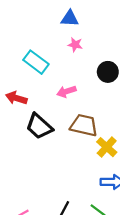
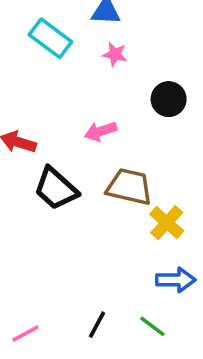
cyan rectangle: (36, 62) -> (50, 38), moved

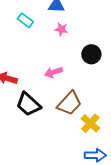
cyan rectangle: (50, 38) -> (25, 20), size x0.7
brown trapezoid: (129, 187) -> (69, 103), turned 120

